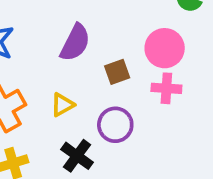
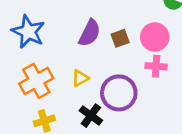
brown square: (117, 72) -> (120, 38), moved
purple circle: (115, 125) -> (119, 93), size x1.4

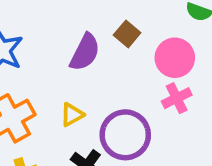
brown square: (120, 38) -> (127, 34), moved, turned -30
pink cross: (156, 66) -> (177, 98), turned -30

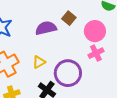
purple semicircle: (85, 52) -> (46, 28), turned -130

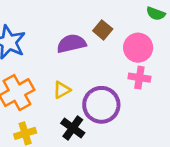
pink cross: (96, 53) -> (139, 78), turned 35

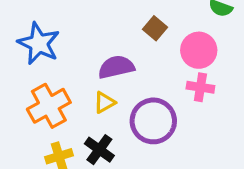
purple semicircle: (71, 44) -> (116, 67), moved
black cross: (73, 128) -> (99, 150), moved

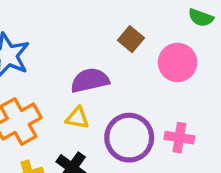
pink cross: (200, 87) -> (179, 138), moved
yellow triangle: (104, 102) -> (77, 118), turned 40

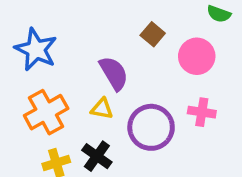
purple semicircle: (90, 80) -> (114, 73), turned 72
pink cross: (179, 138) -> (202, 112), moved

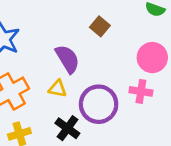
pink circle: (197, 56) -> (152, 58), moved
black cross: (97, 156) -> (67, 128), moved

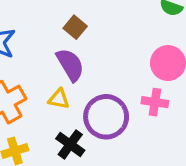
brown square: (100, 26) -> (75, 27), moved

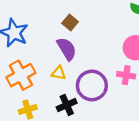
black cross: (70, 144) -> (67, 105), turned 30

